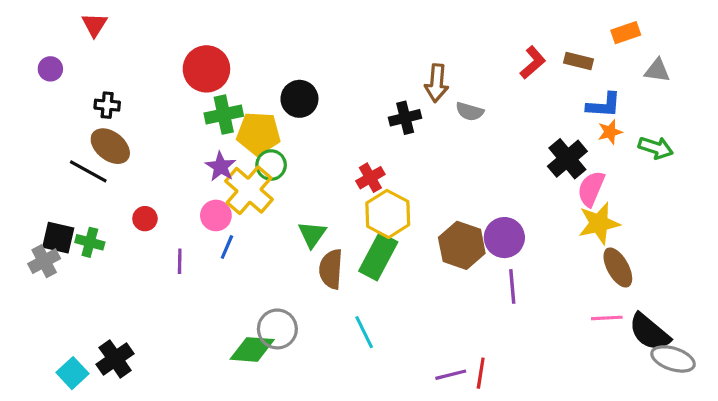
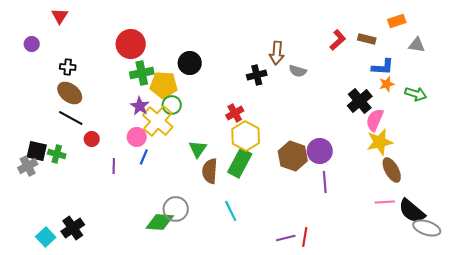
black line: (88, 171) -> (71, 118), moved

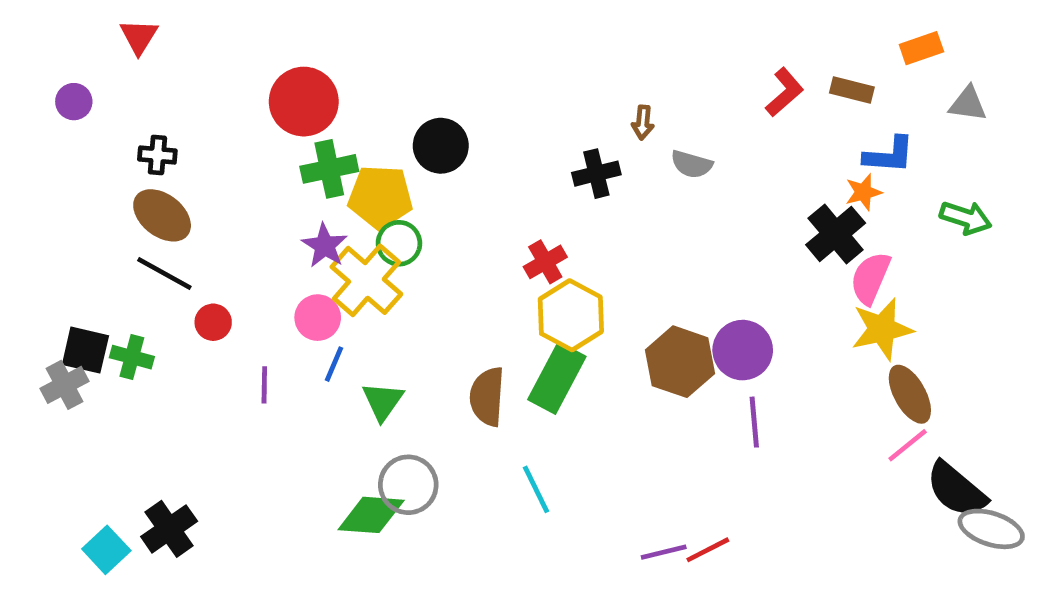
brown arrow: (277, 53) -> (643, 122), size x0.6
orange star: (387, 84) -> (863, 192), moved
green triangle: (198, 149) -> (383, 401), moved
pink line: (385, 202) -> (908, 445), moved, turned -36
red line: (305, 237) -> (708, 550), turned 54

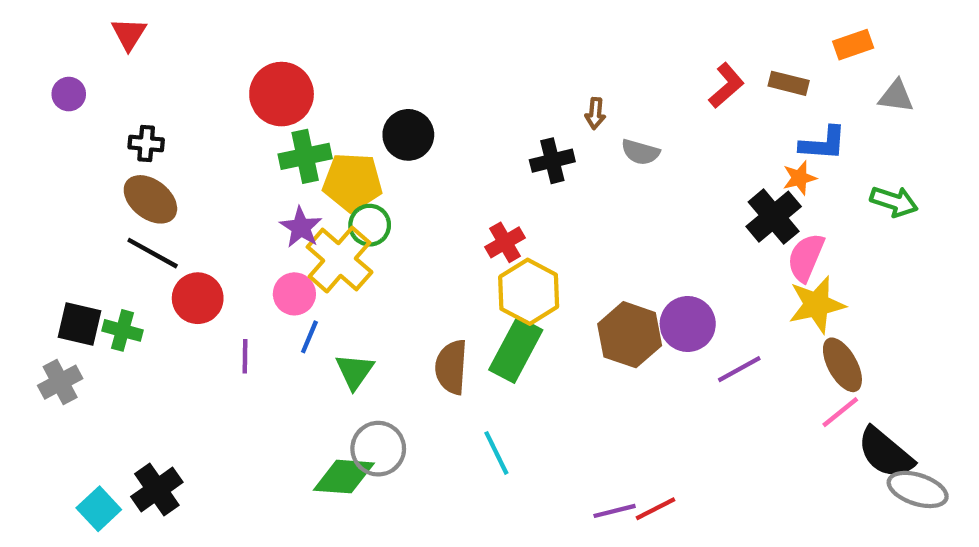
red circle: (213, 322) -> (198, 298), size x1.5
gray cross: (65, 385) -> (60, 382), moved
purple line: (754, 422) -> (739, 369), moved, turned 66

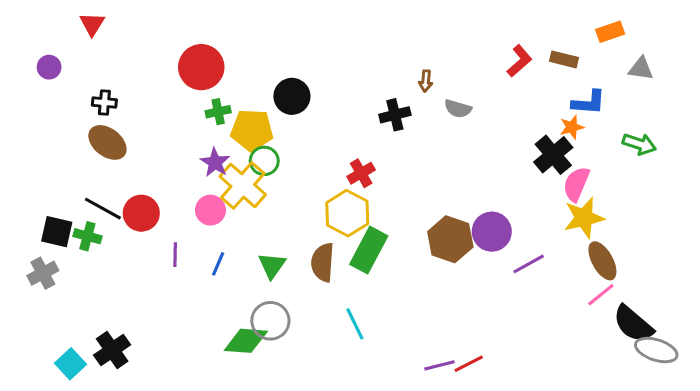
green cross: (305, 156) -> (218, 112), size x0.7
black line: (153, 253) -> (103, 209), moved
yellow hexagon: (529, 292) -> (347, 213), moved
blue line: (309, 337) -> (218, 264), moved
green triangle: (355, 371) -> (272, 265), moved

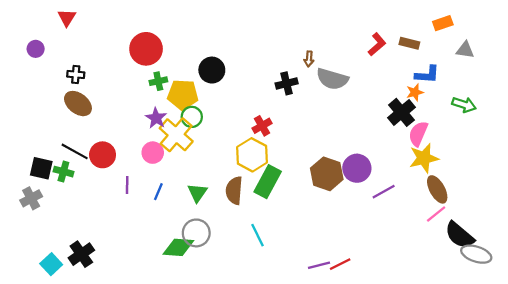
gray semicircle: (458, 109) -> (332, 79), size x1.6

